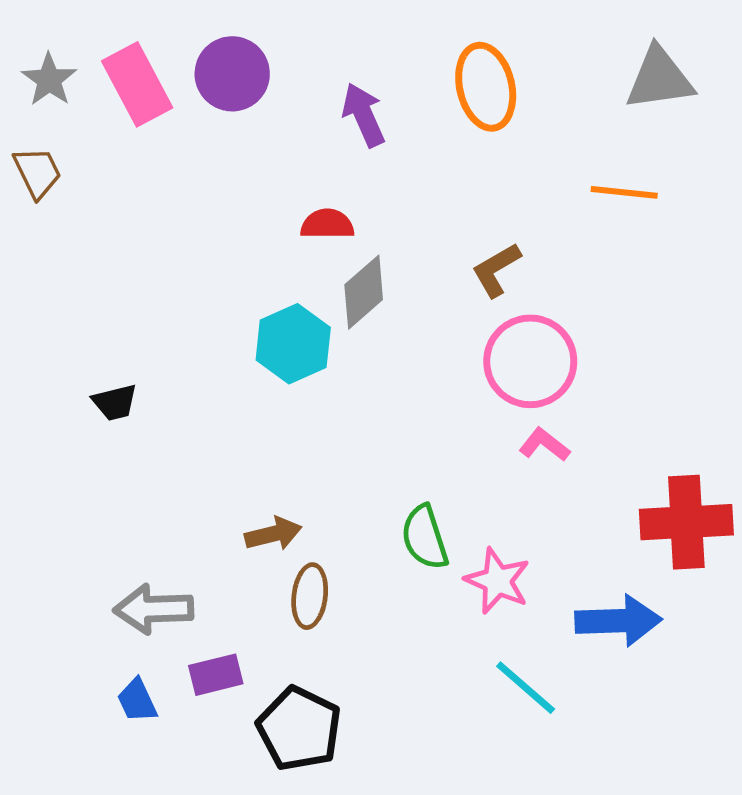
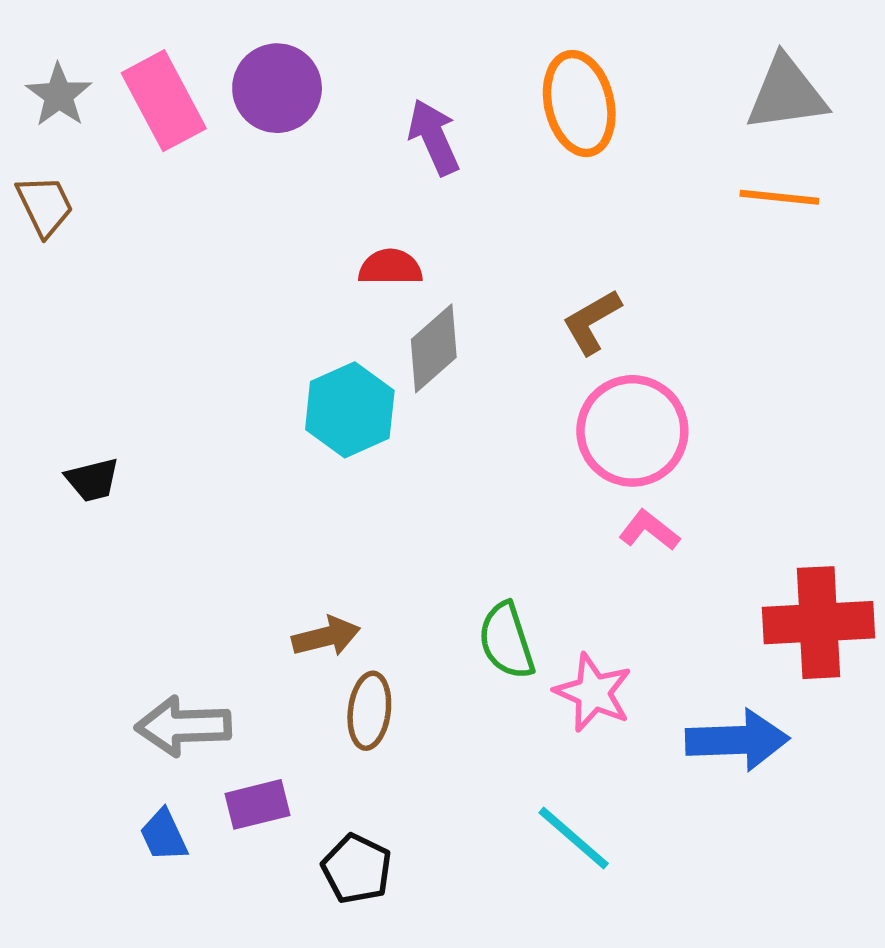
orange line: (624, 192) -> (779, 197), moved
black trapezoid: (115, 402) -> (92, 480), moved
cyan line: (526, 688) -> (574, 838), moved
black pentagon: (299, 729) -> (357, 869), size x0.7

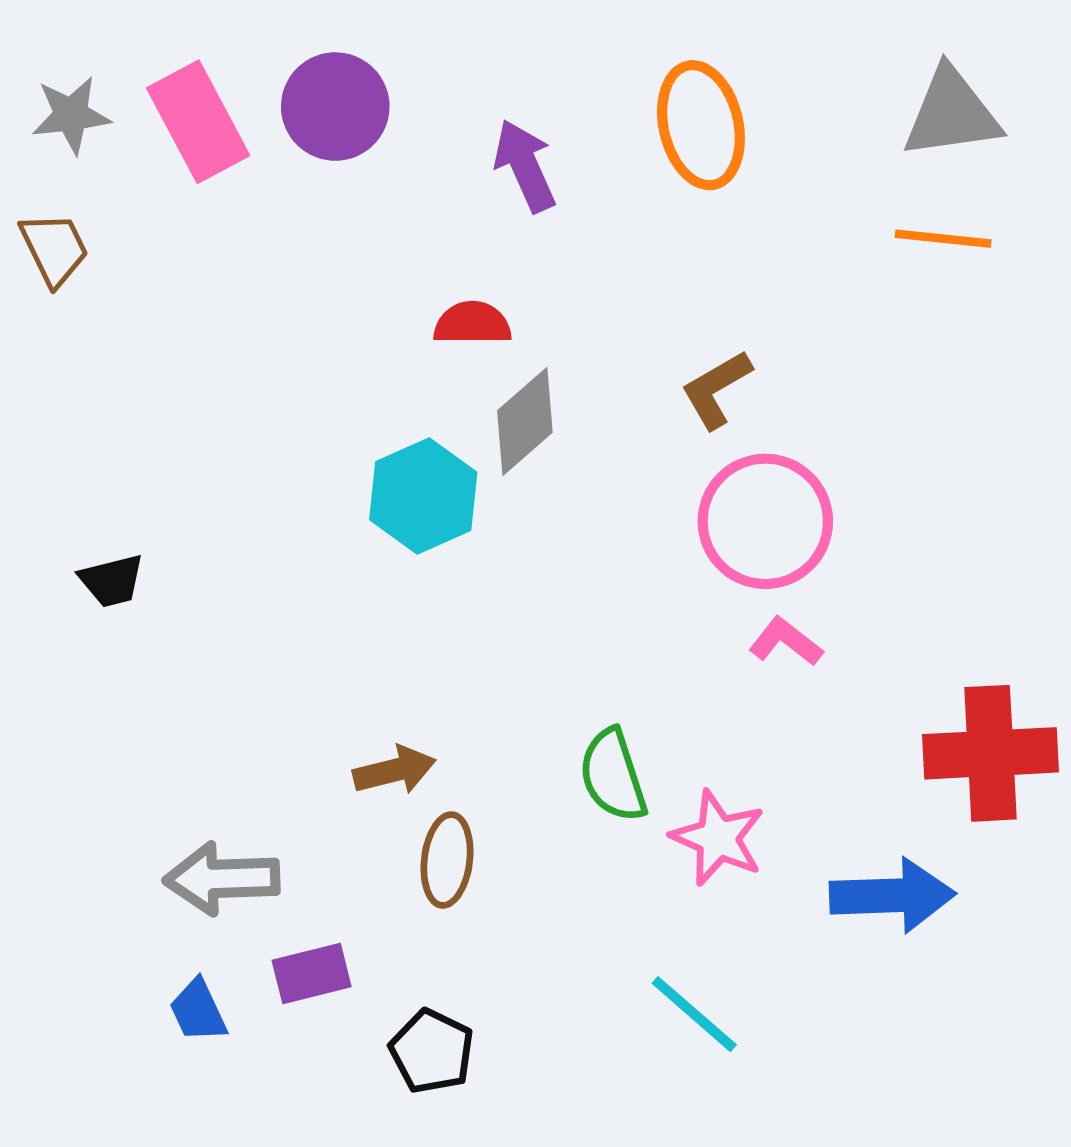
gray star: (59, 95) -> (71, 115), turned 30

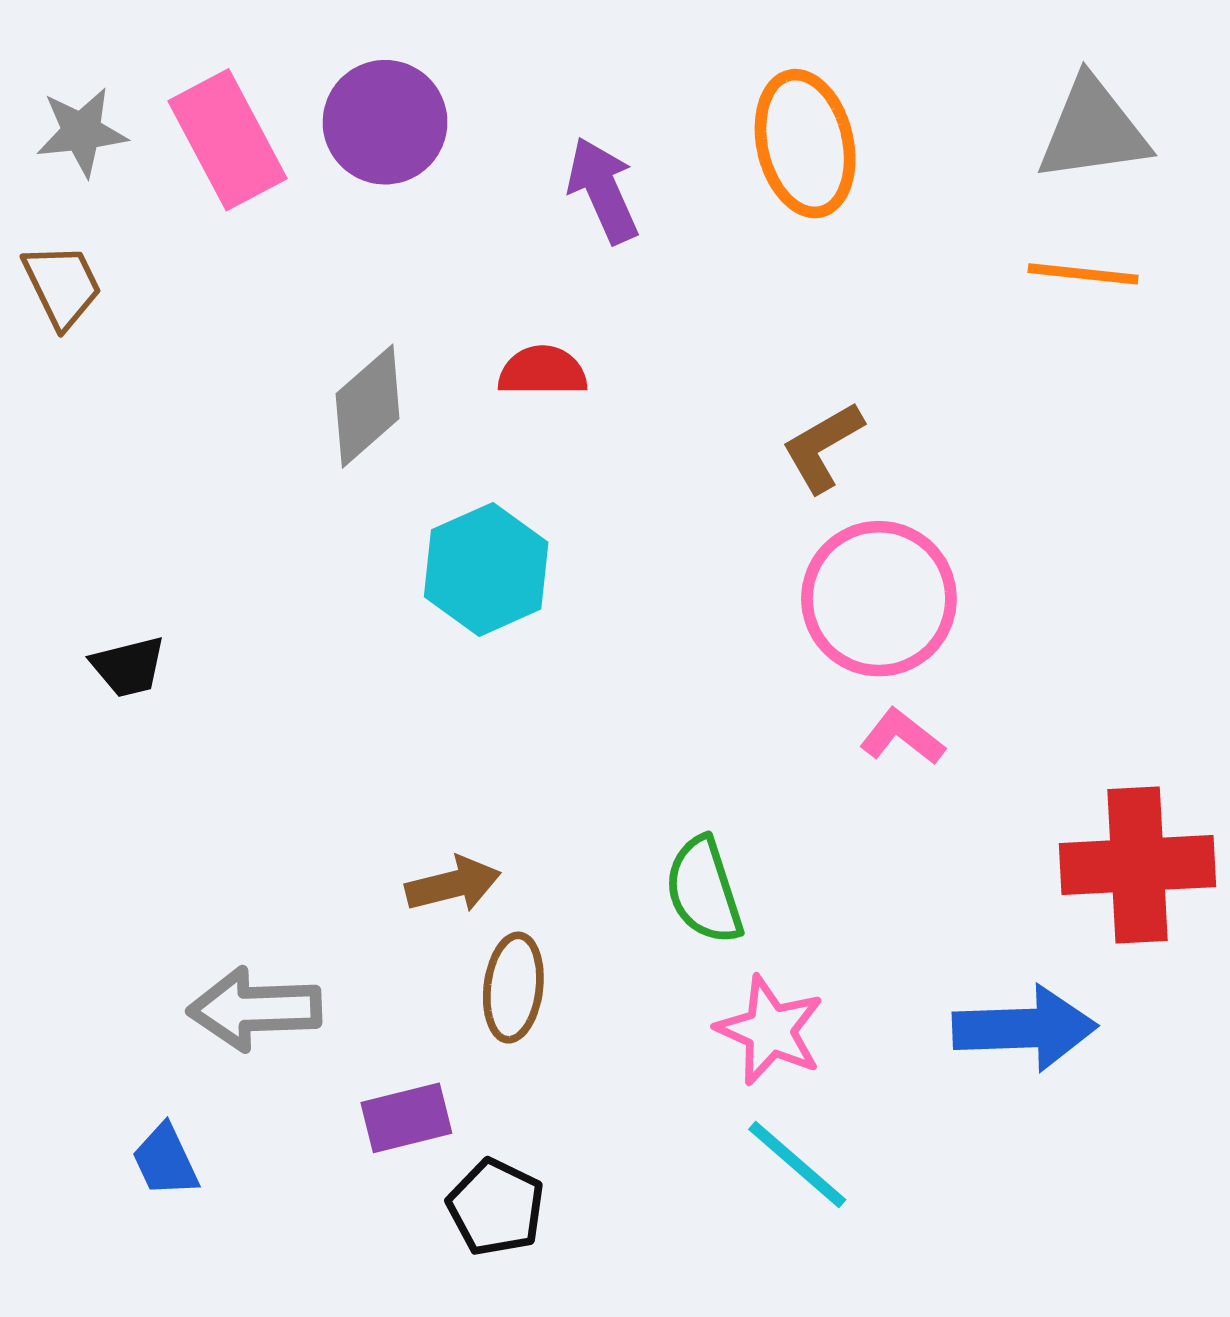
gray diamond: (525, 421) -> (368, 406), moved
pink star: (718, 838) -> (770, 1030), moved
purple rectangle: (312, 973) -> (406, 1118), moved
blue trapezoid: (198, 1011) -> (165, 1161), moved

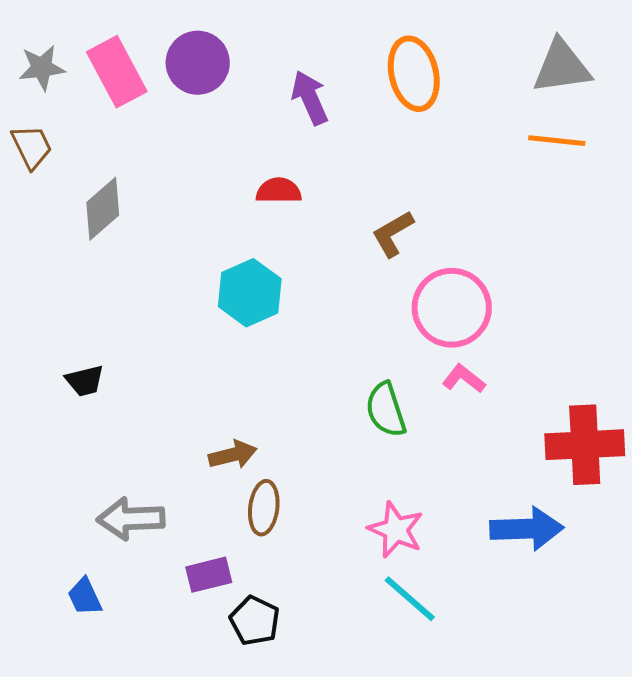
gray diamond: (368, 406) -> (103, 209), moved
brown L-shape: (823, 447) -> (393, 234), moved
black trapezoid: (128, 667) -> (85, 381), moved
green semicircle: (704, 890) -> (386, 410), moved

